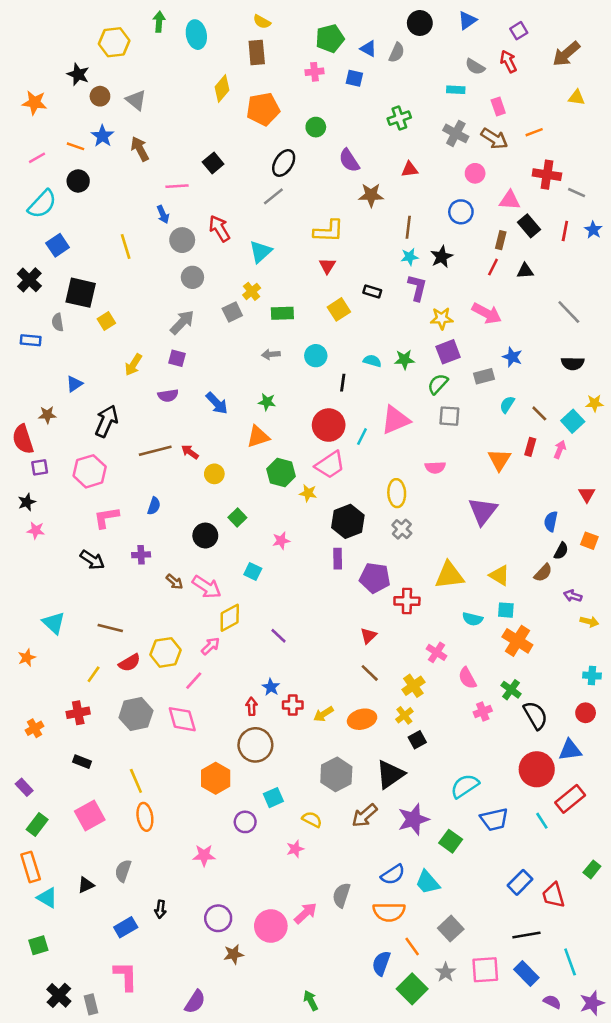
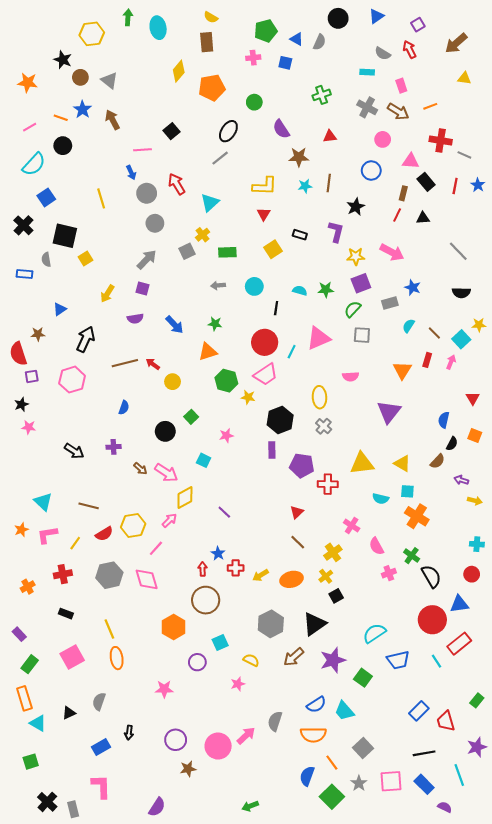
cyan star: (410, 257) -> (305, 186), moved
pink L-shape: (106, 518) -> (47, 535), moved
green arrow: (311, 1000) -> (250, 806), turned -84
purple star: (592, 1003) -> (477, 747), moved

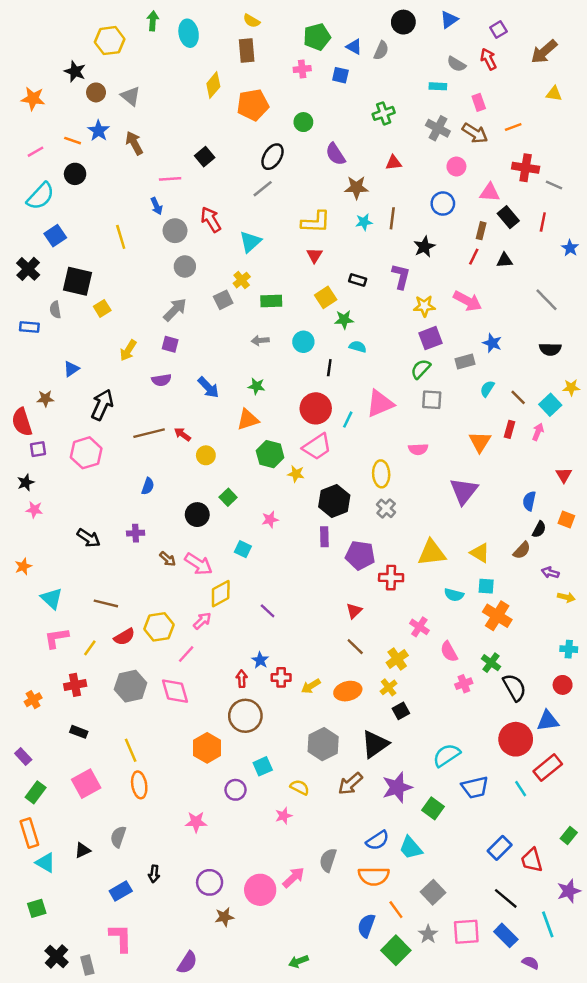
blue star: (478, 185) -> (570, 248), moved
green star: (326, 290) -> (344, 320), moved
orange star: (21, 530) -> (23, 566), moved
black line: (424, 753) -> (506, 898), turned 50

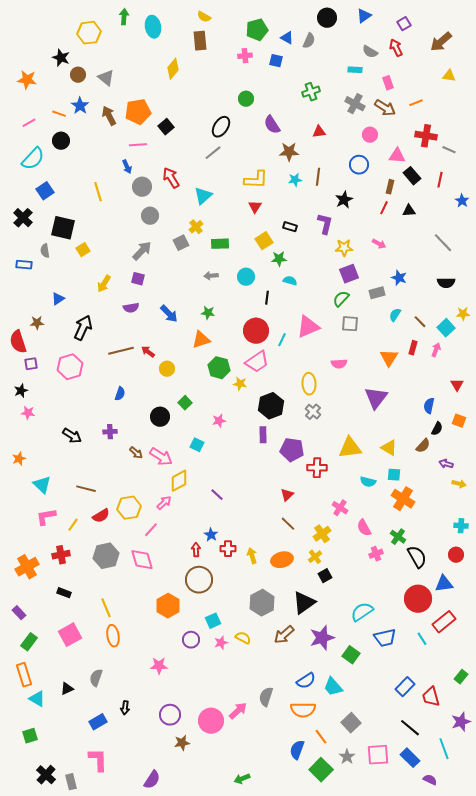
orange pentagon: (253, 105) -> (138, 112), moved
pink arrow: (468, 301) -> (379, 244), size x0.6
yellow arrow: (311, 686) -> (252, 556), turned 105
orange cross: (33, 700) -> (27, 567), size x1.6
pink star: (284, 816) -> (221, 643), moved

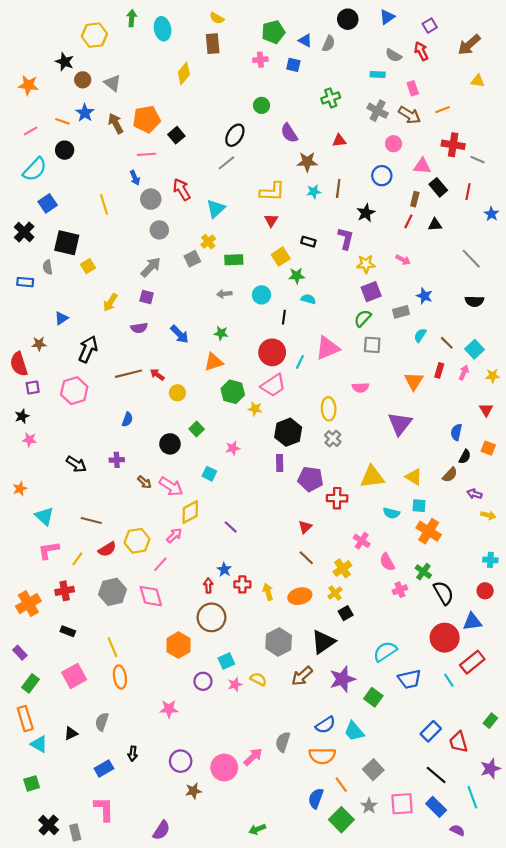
yellow star: (463, 314) -> (493, 376), moved

